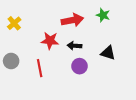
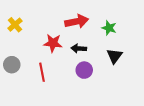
green star: (103, 15) -> (109, 28), moved
black triangle: (108, 53) -> (114, 56), turned 49

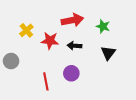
yellow cross: (15, 25) -> (26, 30), moved
purple circle: (84, 70) -> (71, 73), moved
red line: (42, 72) -> (46, 81), moved

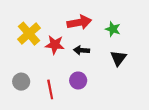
yellow cross: (26, 30) -> (29, 34), size x1.5
gray circle: (11, 61) -> (21, 82), moved

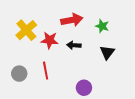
purple circle: (78, 80) -> (84, 88), moved
red line: (50, 89) -> (46, 71), moved

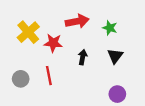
black arrow: (74, 45) -> (83, 57), moved, turned 96
purple circle: (84, 88) -> (117, 94), moved

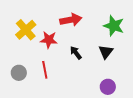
green star: (110, 28) -> (114, 26), moved, size x1.5
black arrow: (83, 57) -> (76, 53), turned -48

